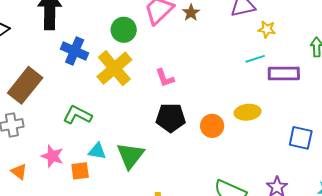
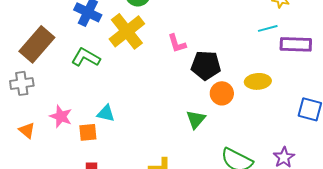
green L-shape: (77, 115) -> (86, 57), moved
black pentagon: (171, 118) -> (206, 65), moved
green triangle: (130, 156) -> (196, 119), moved, size x0.7

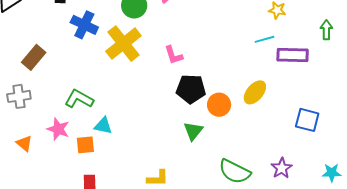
brown rectangle: (37, 44) -> (34, 57), size x0.7
green L-shape: (86, 57) -> (79, 99), moved
black pentagon: (206, 65) -> (191, 89), moved
yellow ellipse: (258, 81) -> (255, 92), turned -45

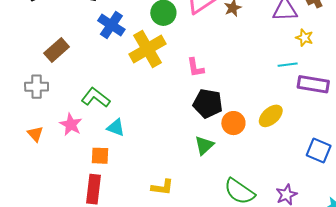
orange square: (85, 145) -> (100, 156), moved

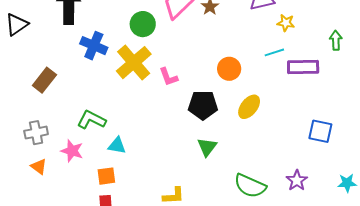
pink L-shape: (195, 68) -> (168, 77), moved
gray cross: (37, 87) -> (36, 133), moved
yellow ellipse: (271, 116) -> (249, 107), moved
orange circle: (233, 123) -> (229, 69), moved

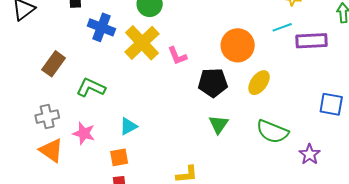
orange circle: (229, 69) -> (238, 45), size x1.4
green L-shape: (92, 120) -> (91, 88), moved
cyan triangle: (117, 146) -> (128, 126), turned -36
orange triangle: (39, 167) -> (51, 150), size x1.5
green semicircle: (250, 186) -> (272, 132), moved

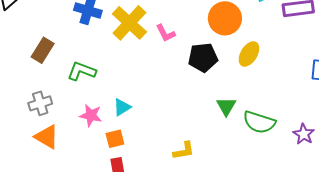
green triangle: (219, 124) -> (226, 106), moved
green semicircle: (272, 132) -> (259, 122), moved
pink star: (84, 133) -> (91, 115), moved
purple star: (310, 154) -> (304, 134), moved

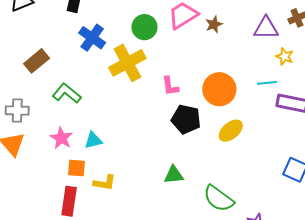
pink L-shape: (166, 33) -> (170, 86), moved
green triangle: (226, 106) -> (174, 175), moved, turned 35
yellow L-shape: (184, 151) -> (105, 183), moved

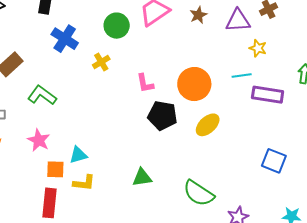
brown star: (214, 24) -> (198, 15), moved
yellow cross: (127, 63) -> (101, 62), size x0.5
cyan triangle: (93, 140) -> (78, 155), moved
green triangle: (174, 175) -> (142, 178), moved

